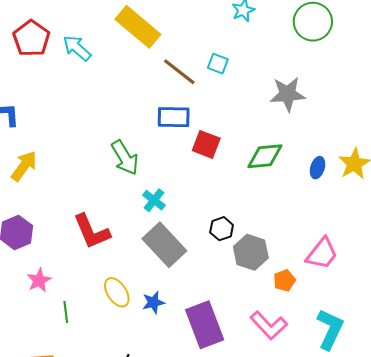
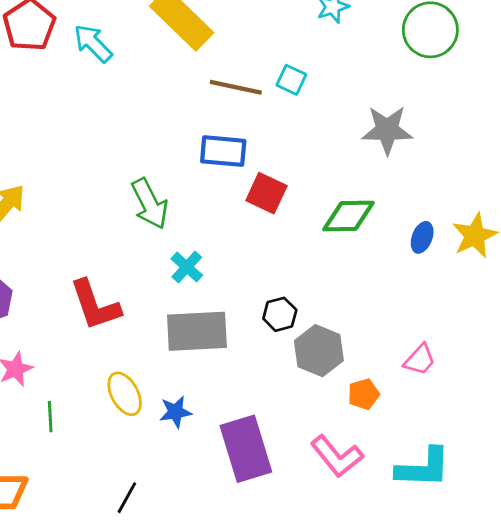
brown line: (179, 72) -> (236, 87), turned -30
gray rectangle: (164, 245) -> (197, 331), turned -54
pink trapezoid: (322, 253) -> (420, 360), size x0.7
cyan L-shape: (330, 329) -> (423, 468), turned 63

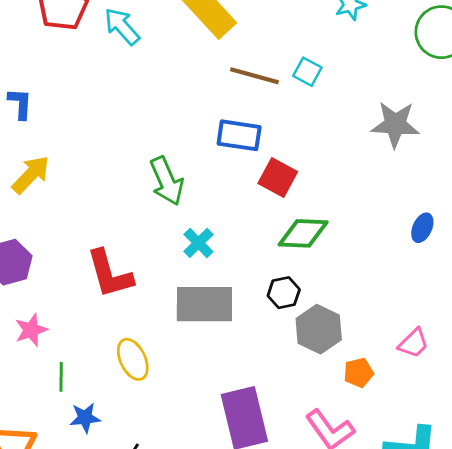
green diamond: (349, 216) -> (303, 233), moved
blue star: (175, 412) -> (85, 418), moved

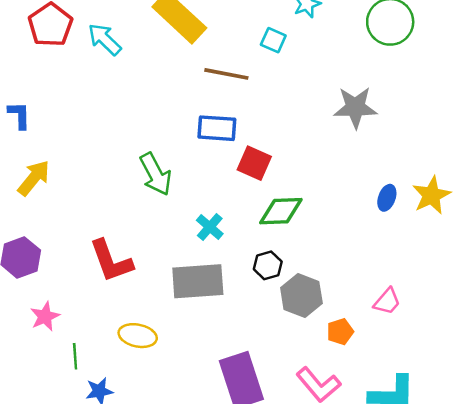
cyan square: (307, 72) -> (273, 40), moved
cyan cross: (198, 243) -> (210, 227), moved
yellow ellipse: (133, 359) -> (138, 336), turned -48

